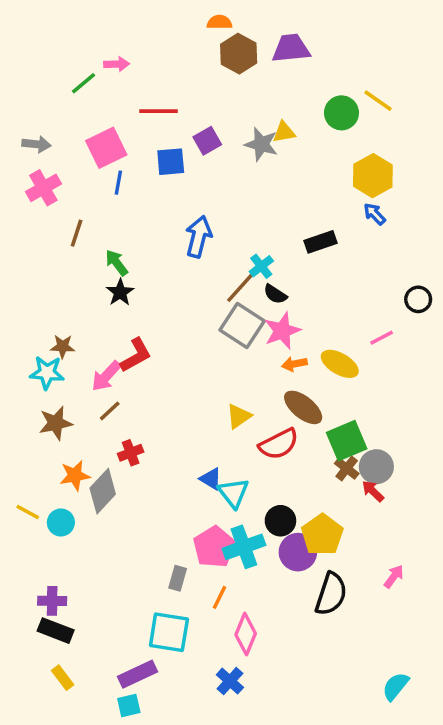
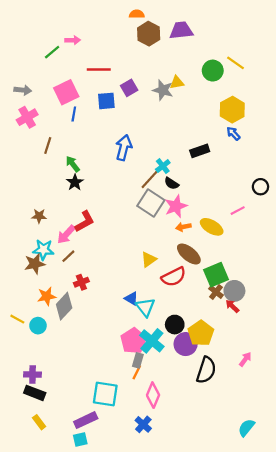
cyan star: (47, 373) -> (43, 250), moved
cyan cross: (244, 547) -> (152, 341), turned -30
gray rectangle: (178, 578) -> (138, 360), moved

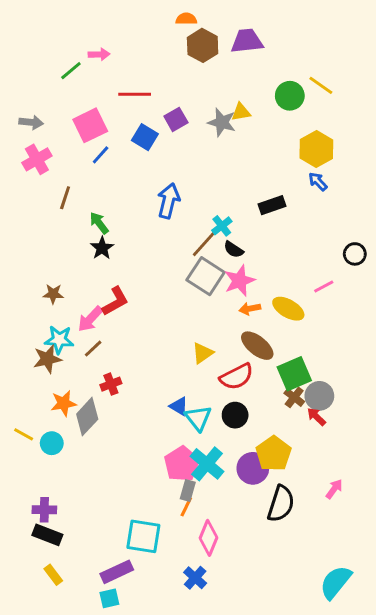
blue square: (106, 101) -> (145, 137), turned 36
blue line: (74, 114) -> (101, 155), turned 32
black circle: (175, 325) -> (235, 415), moved
cyan semicircle: (246, 428) -> (336, 582), size x1.4

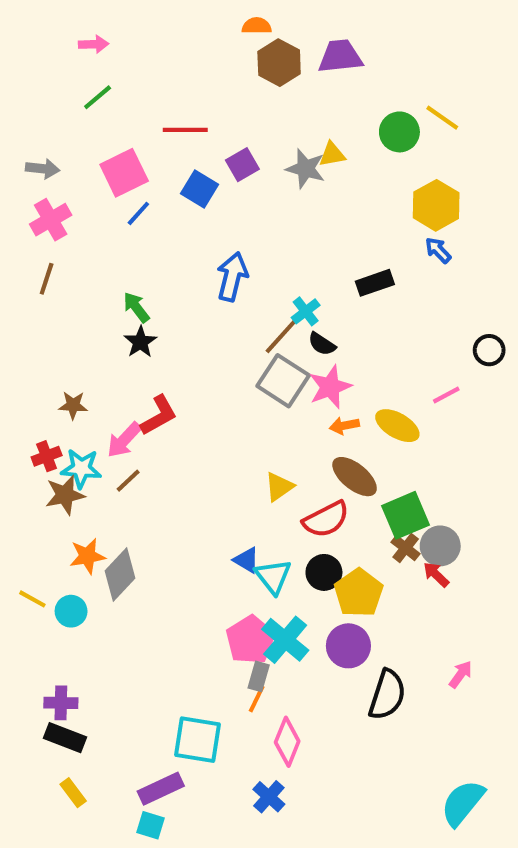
pink arrow: (99, 54) -> (93, 44), moved
brown line: (65, 198) -> (47, 279), moved
red cross: (111, 384) -> (47, 456), moved
yellow pentagon: (274, 454) -> (359, 593), moved
cyan square: (109, 598) -> (151, 825), turned 30

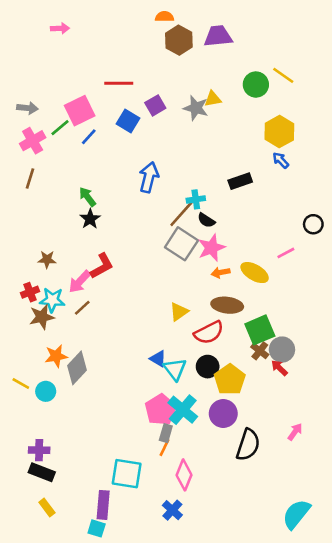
green line: (98, 97) -> (60, 128), moved
cyan cross: (306, 311) -> (196, 199), turned 30
brown ellipse: (355, 477) -> (227, 305), turned -32
purple rectangle: (161, 789) -> (103, 505), turned -60

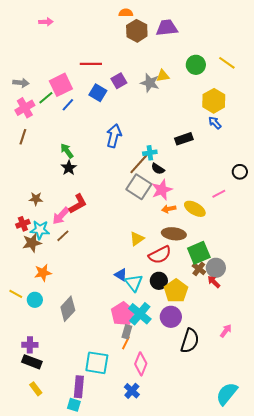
yellow line: (283, 75) -> (227, 63), moved
gray diamond: (77, 368) -> (68, 309), moved

